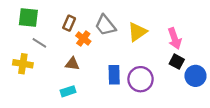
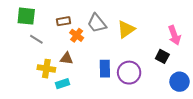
brown rectangle: (69, 23) -> (64, 21), turned 56
pink arrow: (175, 38) -> (174, 35), moved
yellow cross: (23, 64) -> (46, 69), moved
blue circle: (195, 76) -> (179, 82), moved

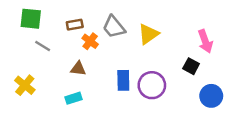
yellow cross: (46, 69) -> (25, 85), moved, turned 30

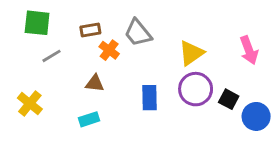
yellow triangle: (148, 34) -> (191, 53), moved
gray line: (43, 46) -> (51, 56), turned -63
black square: (191, 66) -> (229, 99), moved
purple circle: (152, 85) -> (196, 89), moved

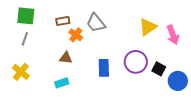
yellow triangle: (191, 53) -> (148, 27), moved
gray line: (51, 56) -> (25, 39), moved, turned -40

